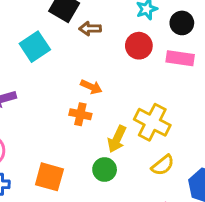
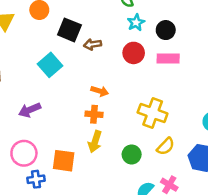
yellow arrow: (117, 139) -> (95, 142), moved
green circle: (105, 170) -> (132, 154), moved
orange square: (49, 177) -> (64, 161), moved

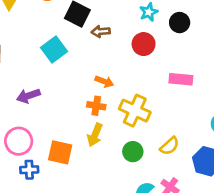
pink rectangle: (168, 59) -> (181, 79), moved
yellow cross: (153, 113) -> (135, 111), moved

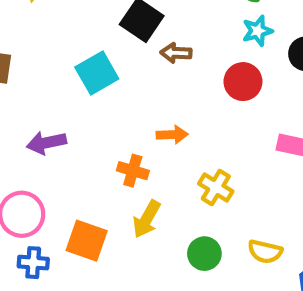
orange arrow: (104, 82) -> (172, 135), turned -30
orange cross: (96, 106) -> (133, 171), moved
yellow cross: (135, 111) -> (216, 188), size x0.7
yellow semicircle: (170, 146) -> (265, 252), turned 48

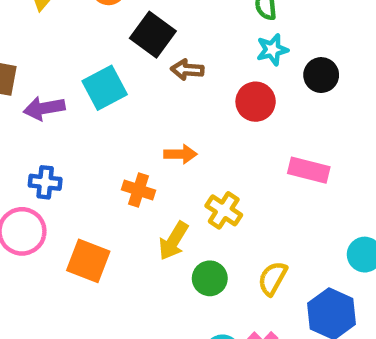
purple arrow: (46, 143) -> (44, 108), moved
yellow arrow: (147, 219) -> (173, 241), moved
yellow semicircle: (265, 252) -> (273, 278), turned 104
blue cross: (33, 263) -> (45, 182), moved

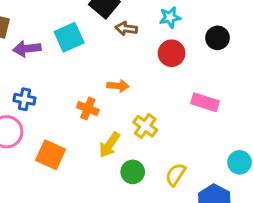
cyan star: (272, 50) -> (170, 17), moved

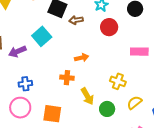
yellow cross: (145, 126) -> (118, 81), moved
yellow arrow: (109, 145) -> (87, 96), turned -48
yellow semicircle: (176, 175) -> (134, 103), turned 35

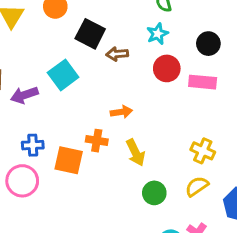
pink rectangle: (139, 52) -> (203, 82), moved
yellow cross: (118, 81) -> (203, 151), moved
yellow arrow: (87, 96) -> (136, 153), moved
orange square: (52, 114) -> (69, 160), moved

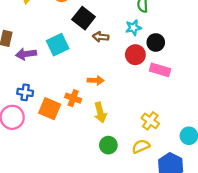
black circle: (208, 44) -> (156, 42), moved

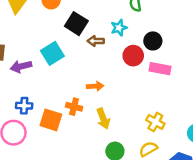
cyan star: (133, 28) -> (119, 28), moved

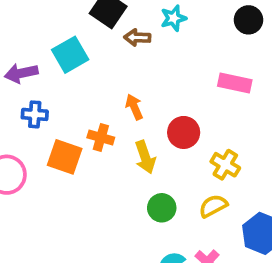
black circle: (153, 41) -> (248, 20), moved
red circle: (133, 56) -> (184, 132), moved
orange arrow: (95, 86) -> (134, 107), turned -112
blue cross: (24, 106) -> (35, 114), moved

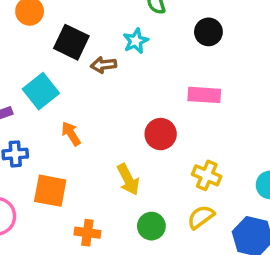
orange arrow: (134, 107) -> (71, 134), moved
red circle: (184, 132) -> (161, 134), moved
orange cross: (101, 137) -> (87, 233), moved

